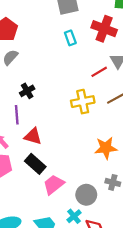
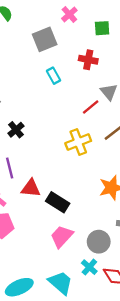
red cross: (104, 29) -> (88, 60), size x0.7
black cross: (27, 91) -> (16, 130), moved
black rectangle: (35, 164) -> (58, 202), moved

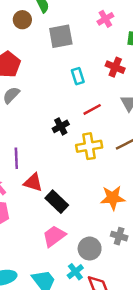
gray square: (45, 39) -> (61, 36), moved
red line: (91, 107) -> (92, 109), moved
black cross: (16, 130) -> (61, 126), moved

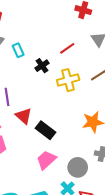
cyan rectangle: (78, 76) -> (18, 50), moved
red triangle: (33, 182) -> (24, 116), turned 30

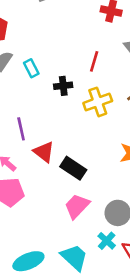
red line: (67, 48) -> (94, 61), turned -35
black cross: (42, 66) -> (63, 86), turned 32

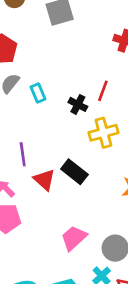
black cross: (63, 86) -> (78, 104), moved, turned 30
black rectangle: (73, 168) -> (74, 172), moved

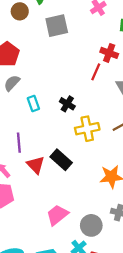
red line: (103, 91) -> (96, 72), moved
cyan rectangle: (38, 93) -> (33, 103), moved

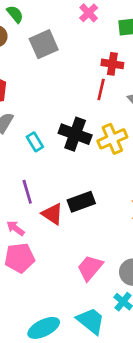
black cross: (67, 104) -> (75, 134), size x1.6
yellow cross: (87, 129) -> (112, 139), moved
black rectangle: (61, 160) -> (81, 202), turned -50

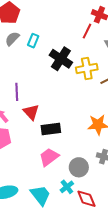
cyan rectangle: (35, 142) -> (33, 41), moved, turned 40
black rectangle: (81, 202) -> (51, 129), moved

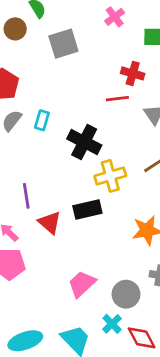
red line: (87, 31) -> (117, 99), turned 63
yellow cross: (87, 68) -> (110, 176), moved
black rectangle: (51, 129) -> (87, 210), moved

